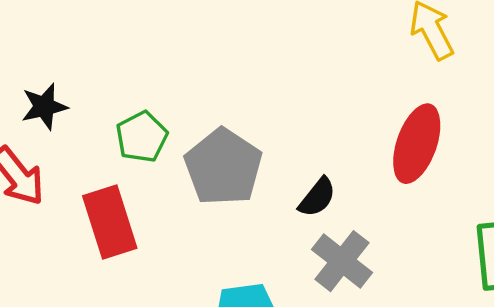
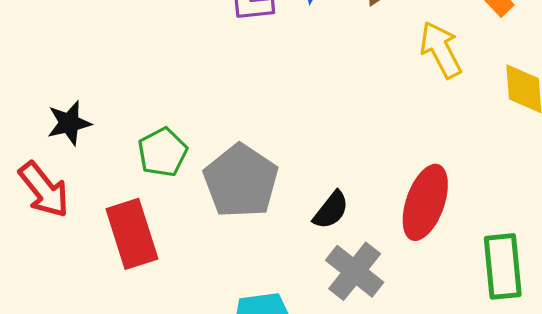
red ellipse: (417, 144) -> (425, 202), moved

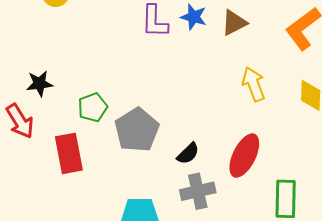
yellow arrow: (441, 50) -> (254, 84), moved
gray cross: (355, 271) -> (198, 191), turned 32

